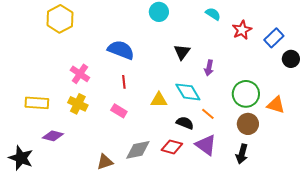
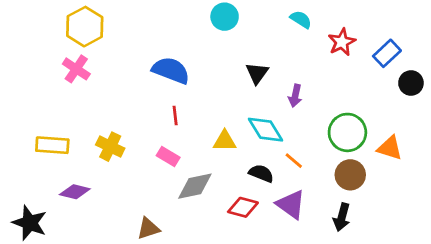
pink cross: (80, 74) -> (76, 69), moved
gray diamond: (138, 150) -> (195, 186), moved

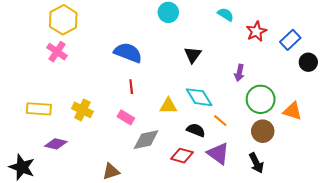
purple arrow: (295, 96) -> (239, 73), moved
black arrow: (342, 217) -> (256, 163), turned -42

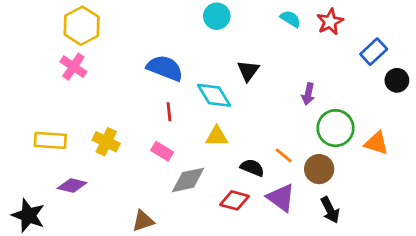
red star: (256, 31) -> (330, 22), moved
cyan diamond: (199, 97) -> (214, 95), moved
brown circle: (263, 131) -> (319, 169), moved

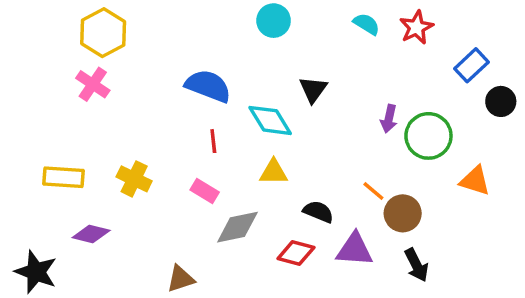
green circle: (335, 128) -> (428, 136), moved
orange line: (284, 155) -> (373, 191), moved
purple triangle: (281, 198) -> (354, 250), turned -32

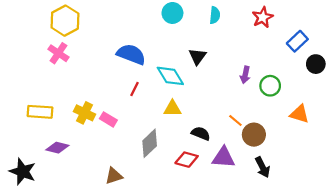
cyan semicircle: (367, 24) -> (215, 15), moved, turned 63
green circle: (428, 136) -> (270, 86), size x0.7
red line: (213, 141) -> (134, 89), turned 32
pink rectangle: (205, 191) -> (108, 119), moved
gray diamond: (237, 227) -> (150, 143), turned -32

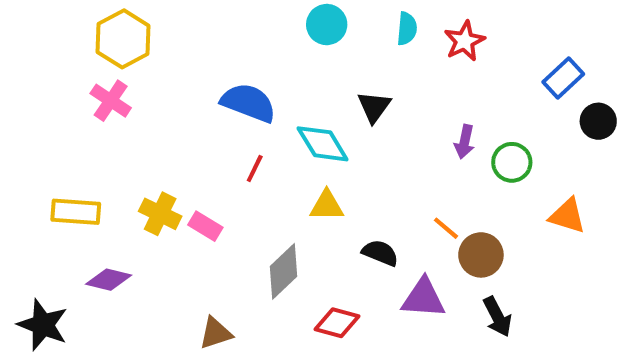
red star: (263, 17) -> (465, 41), moved
red diamond: (187, 160) -> (337, 323), moved

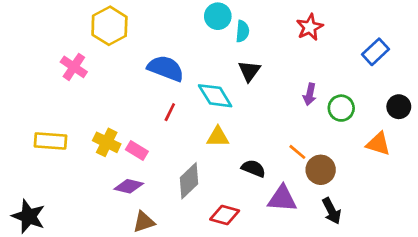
cyan semicircle: (407, 29) -> (242, 31), moved
yellow hexagon: (123, 39) -> (109, 26), moved
black circle: (598, 121) -> (399, 107), moved
purple diamond: (109, 280) -> (129, 186), moved

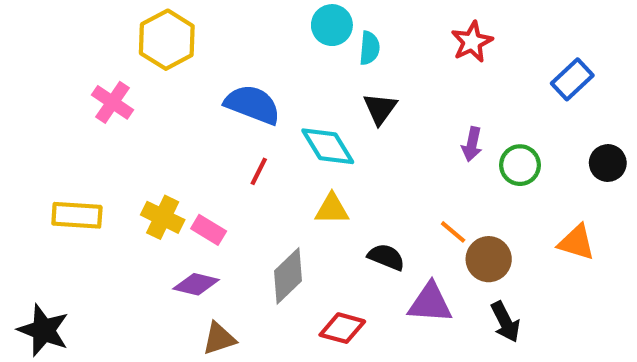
orange triangle: (378, 144) -> (576, 242), moved

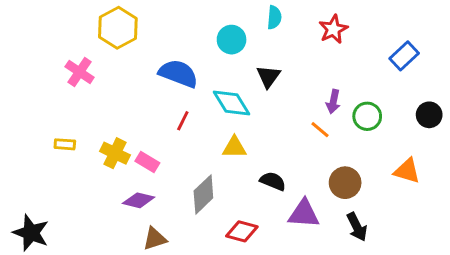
cyan circle: (332, 25) -> (232, 40), moved
cyan semicircle: (370, 48) -> (274, 17), moved
yellow rectangle: (77, 215) -> (65, 144), moved, size x0.6
orange line: (453, 232) -> (320, 130), moved

